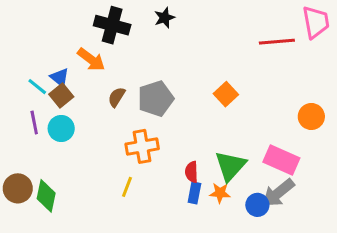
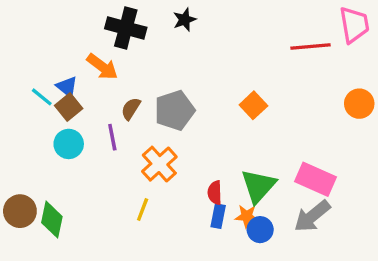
orange circle: (311, 116) -> (359, 104), moved
purple line: (34, 122) -> (112, 137), moved
orange cross: (142, 146) -> (159, 164), turned -32
blue circle: (257, 205) -> (260, 230), moved

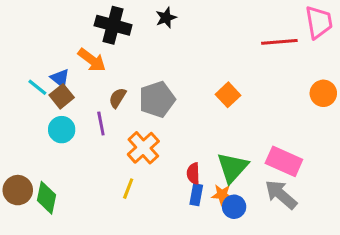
gray arrow: (312, 216) -> (281, 195), turned 80

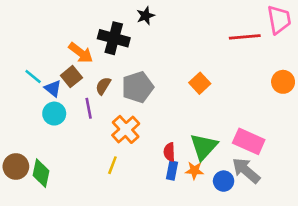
black cross: (113, 25) -> (114, 38), moved
blue triangle: (60, 78) -> (53, 88), moved
brown square: (62, 96) -> (71, 77), moved
blue circle: (234, 207) -> (224, 181), moved

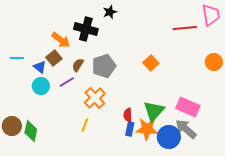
cyan line: (33, 77) -> (17, 58), moved, turned -40
purple line: (89, 108) -> (67, 82), turned 70
orange star: (194, 170) -> (147, 129), size x1.6
blue circle: (224, 181) -> (169, 137), size x1.5

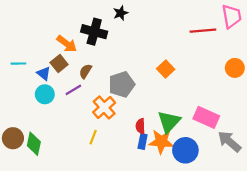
gray pentagon: (104, 66) -> (122, 84), moved
gray arrow: (186, 129) -> (229, 142), moved

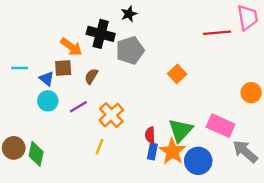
brown square: (59, 64) -> (63, 68), turned 35
orange circle: (235, 68) -> (251, 93), moved
gray pentagon: (122, 84) -> (130, 50), moved
purple line: (73, 90) -> (78, 107), moved
orange star: (161, 142) -> (172, 151), turned 30

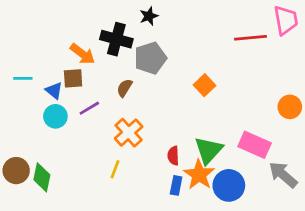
brown semicircle: (91, 76) -> (125, 88), moved
purple line: (78, 107) -> (89, 108), moved
blue rectangle: (152, 151) -> (176, 185), moved

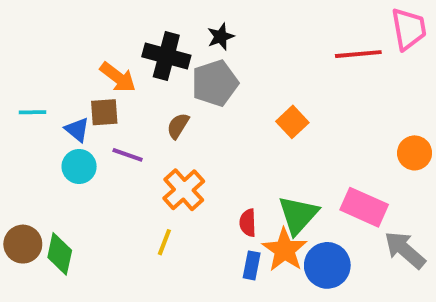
black star: (149, 16) -> (221, 37), moved
purple line: (89, 108) -> (128, 155), turned 50

